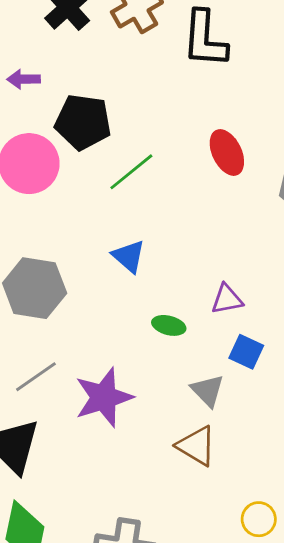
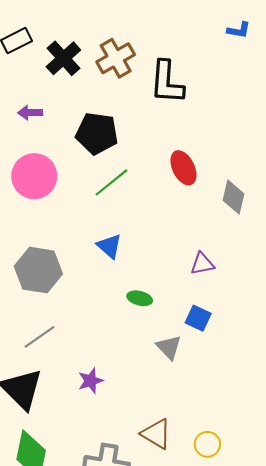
black pentagon: (83, 122) -> (97, 133), moved
purple triangle: (227, 299) -> (202, 264), moved
purple star: (104, 397) -> (91, 381), moved, size x0.6
brown triangle: (196, 446) -> (156, 434), moved

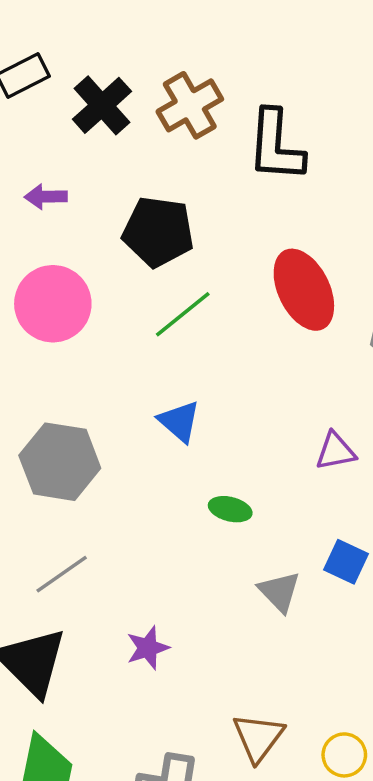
red ellipse: (183, 168) -> (304, 290), size x1.4
blue square: (198, 318) -> (346, 562), moved
brown triangle: (156, 434) -> (258, 737), turned 36

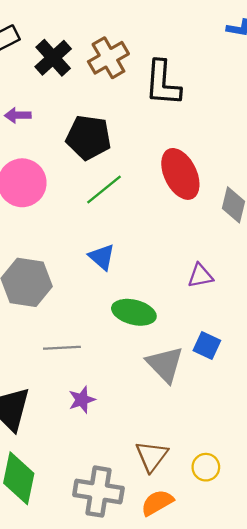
green ellipse: (230, 509) -> (134, 312), size x1.6
gray line: (62, 574) -> (62, 348), moved, turned 32
gray triangle: (279, 592) -> (165, 364), size x1.4

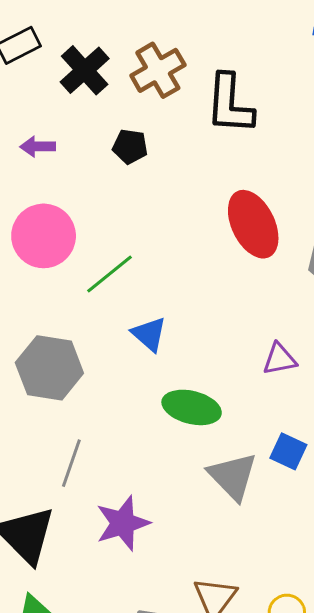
black pentagon: (89, 137) -> (130, 147), moved, size x0.6
green line: (104, 189) -> (110, 274), moved
gray line: (62, 348) -> (71, 463), moved, turned -68
purple star: (82, 400) -> (123, 523), size x1.5

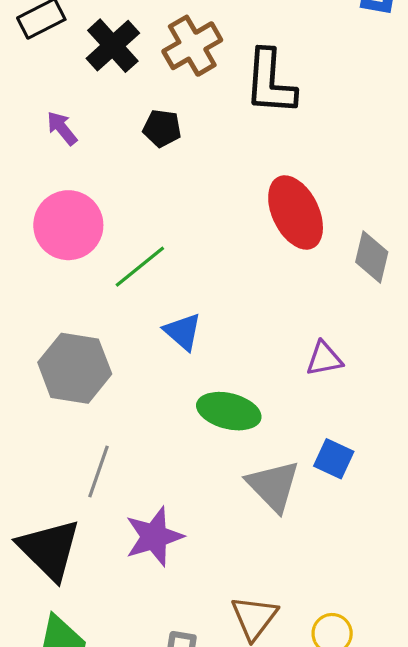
purple arrow: (38, 147) -> (62, 128), turned 52

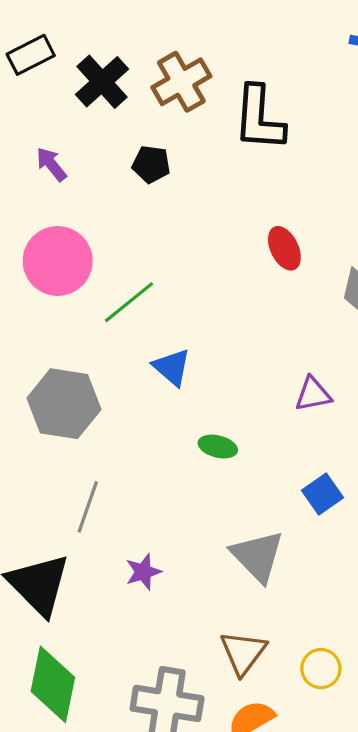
red ellipse: (296, 212) -> (284, 248), size x0.6
green ellipse: (229, 411) -> (218, 447), size x0.6
blue square: (334, 459) -> (322, 494), turned 30
gray triangle: (273, 486) -> (257, 556), moved
purple star: (154, 537) -> (143, 572), size x0.6

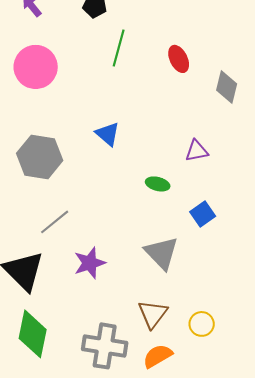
green line: (129, 302) -> (119, 48), moved, turned -36
green ellipse: (218, 447) -> (158, 184), moved
gray line: (88, 507) -> (55, 222), turned 32
purple star: (143, 572) -> (90, 263), size x1.4

